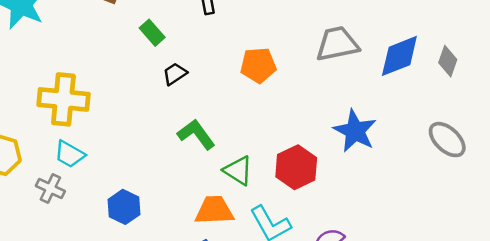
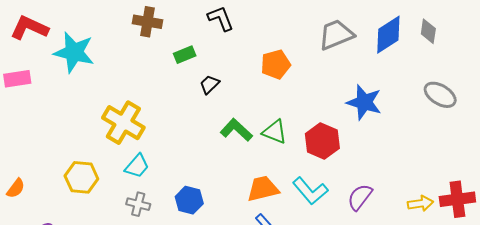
green rectangle: (152, 33) -> (185, 55), turned -60
yellow cross: (63, 99) -> (123, 123), turned 36
cyan trapezoid: (70, 154) -> (137, 166), turned -68
green triangle: (238, 171) -> (275, 132), moved
gray cross: (50, 188) -> (138, 204), moved

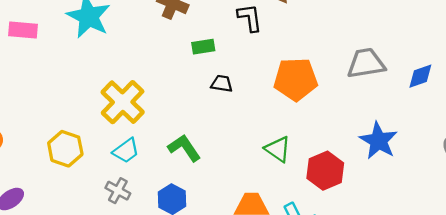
blue diamond: (388, 35) -> (420, 76), size x0.7
orange pentagon: (276, 64) -> (296, 79), size x1.4
black trapezoid: (209, 84) -> (222, 84), turned 40
green L-shape: (236, 130) -> (184, 148), moved

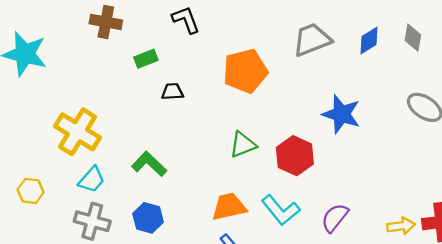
yellow hexagon: (65, 149) -> (31, 191), size x0.7
green triangle: (278, 149) -> (243, 145), turned -44
gray cross: (118, 191) -> (92, 221), size x1.4

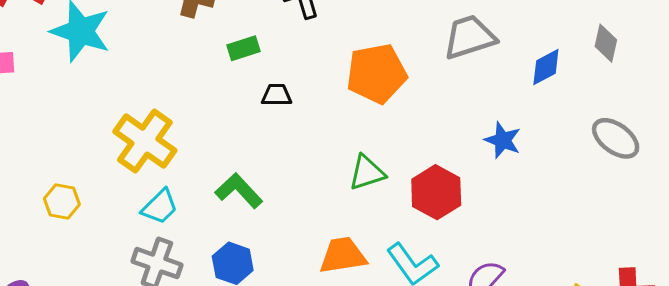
blue diamond: (369, 41) -> (546, 67), moved
blue star: (341, 114) -> (503, 140), size x0.7
yellow hexagon: (31, 191) -> (62, 202), moved

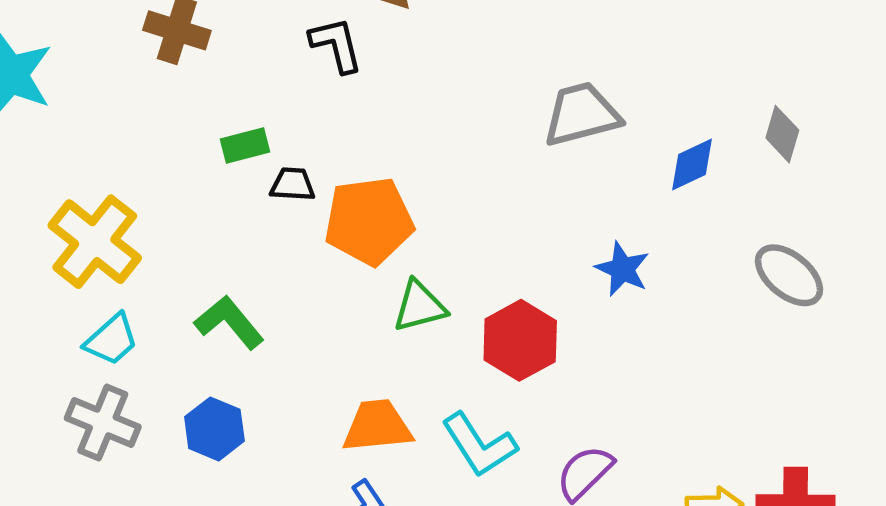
green rectangle: (244, 48) -> (245, 146), moved
orange pentagon: (377, 74) -> (369, 221), moved

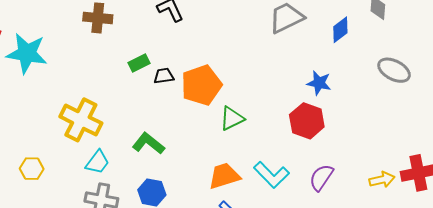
red hexagon: (520, 340) -> (307, 121), moved

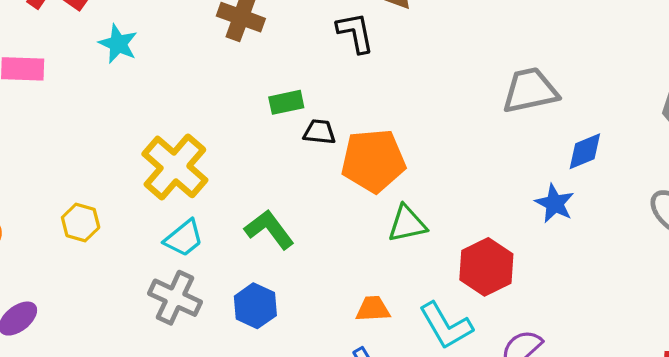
blue diamond: (340, 30) -> (585, 151), moved
cyan star: (27, 53) -> (118, 44), size x0.6
red hexagon: (307, 121) -> (486, 267), moved
orange trapezoid: (224, 176) -> (373, 309), size x0.7

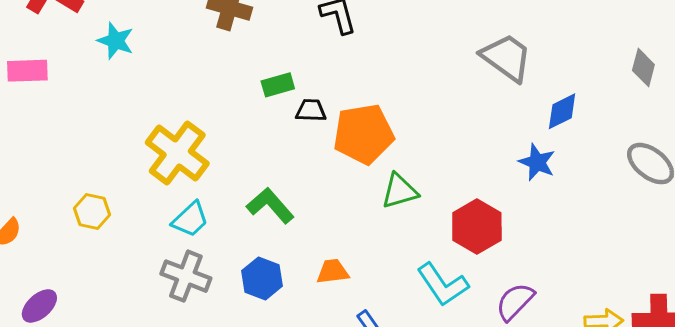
gray trapezoid: (530, 90) -> (506, 58), turned 52
orange trapezoid: (373, 309) -> (333, 272), moved

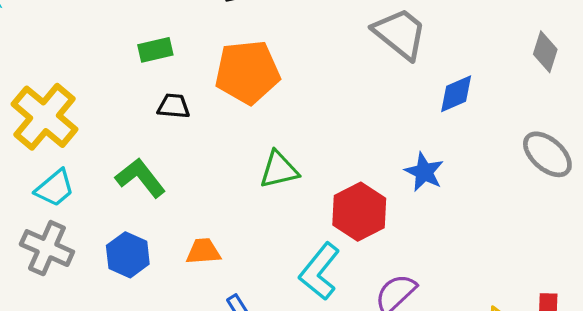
black trapezoid: (311, 110) -> (174, 106), moved
orange pentagon: (364, 134) -> (247, 72), moved
blue star: (537, 162) -> (424, 172), moved
cyan L-shape: (443, 285) -> (320, 271), turned 70

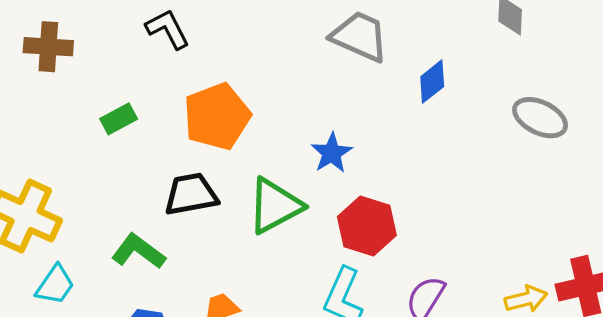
black trapezoid: (174, 106) -> (191, 194), moved, size x1.6
green triangle: (279, 170) -> (275, 206), size x1.4
blue star: (424, 172) -> (332, 153), moved, turned 30

